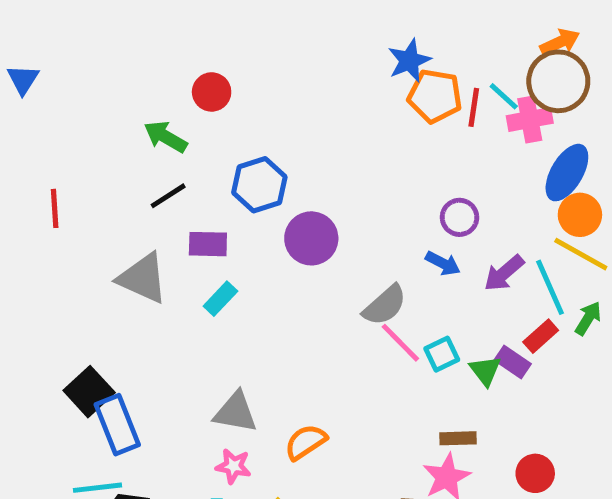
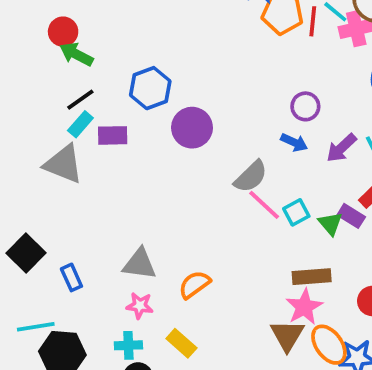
red circle: (212, 92) -> (63, 32), moved
cyan rectangle: (220, 299) -> (80, 124), moved
blue rectangle: (117, 425) -> (71, 277), moved, size x0.6
brown rectangle: (458, 438) -> (312, 277), size x1.4

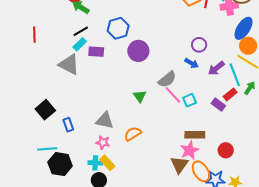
green triangle: (330, 224) -> (140, 96), moved
yellow rectangle: (181, 343) -> (107, 163), moved

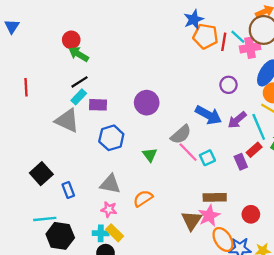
blue hexagon: (118, 28) -> (111, 138), moved
purple circle: (199, 45) -> (228, 85), moved
blue arrow: (192, 63) -> (208, 115), size x1.6
purple rectangle: (218, 105) -> (241, 162), turned 32
brown triangle: (179, 165) -> (192, 221), moved

